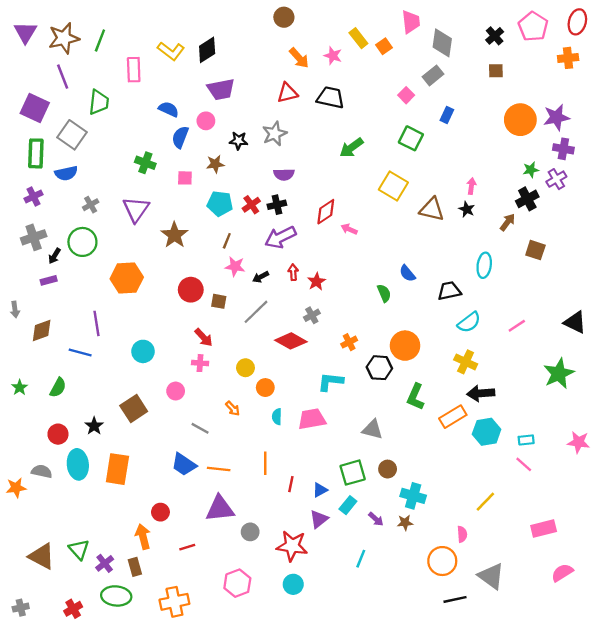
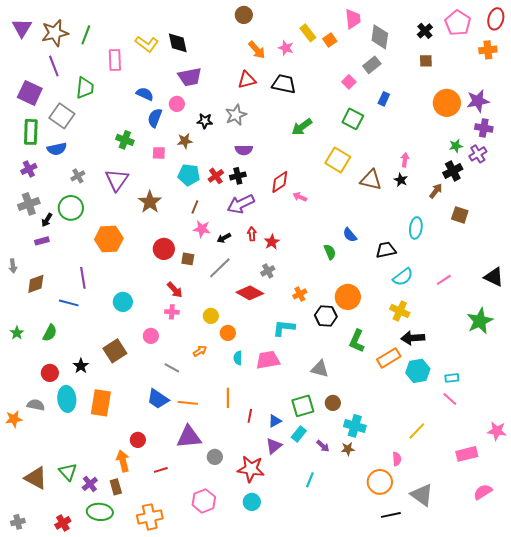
black diamond: (207, 50) -> (178, 43), turned -70
orange arrow: (233, 408) -> (200, 351), turned -80
pink star: (579, 442) -> (497, 431), moved

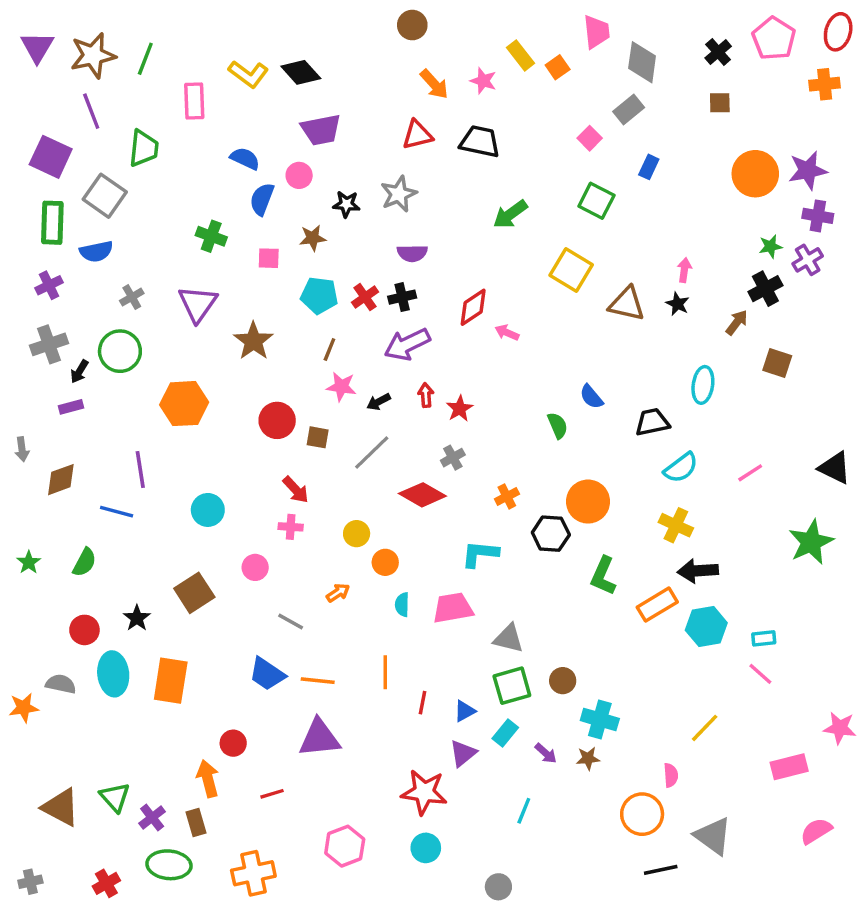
black diamond: (178, 43) -> (301, 72), turned -30
gray triangle: (320, 369) -> (509, 638), moved
gray circle: (215, 457) -> (498, 887), moved

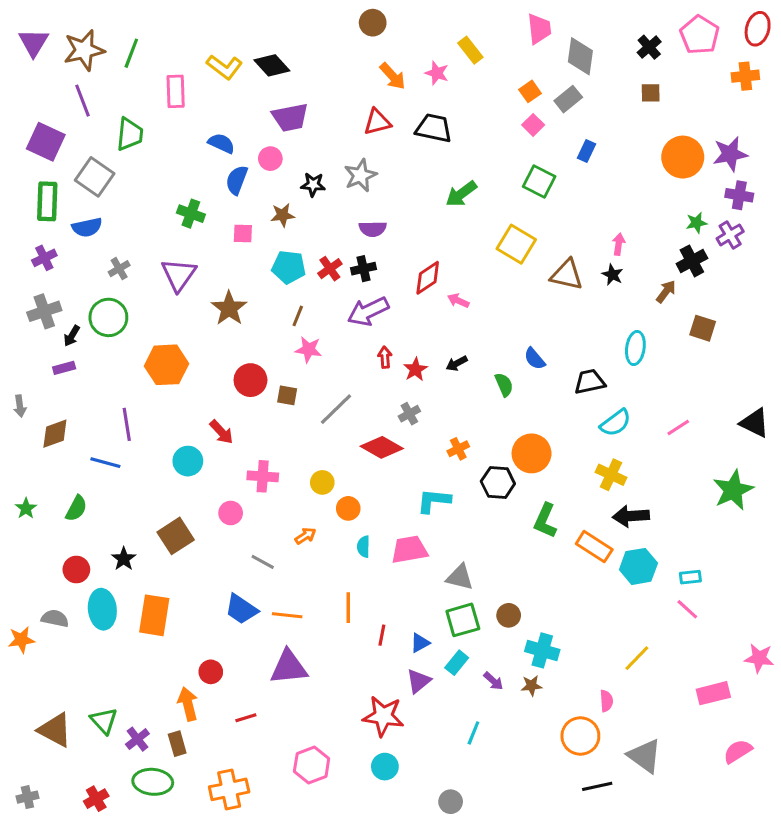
orange square: (558, 67) -> (530, 91), moved
black arrow: (378, 402) -> (457, 363), moved
red arrow: (296, 490) -> (221, 432), moved
pink cross: (291, 527) -> (263, 476), size x1.4
orange rectangle: (657, 605) -> (594, 547), turned 64

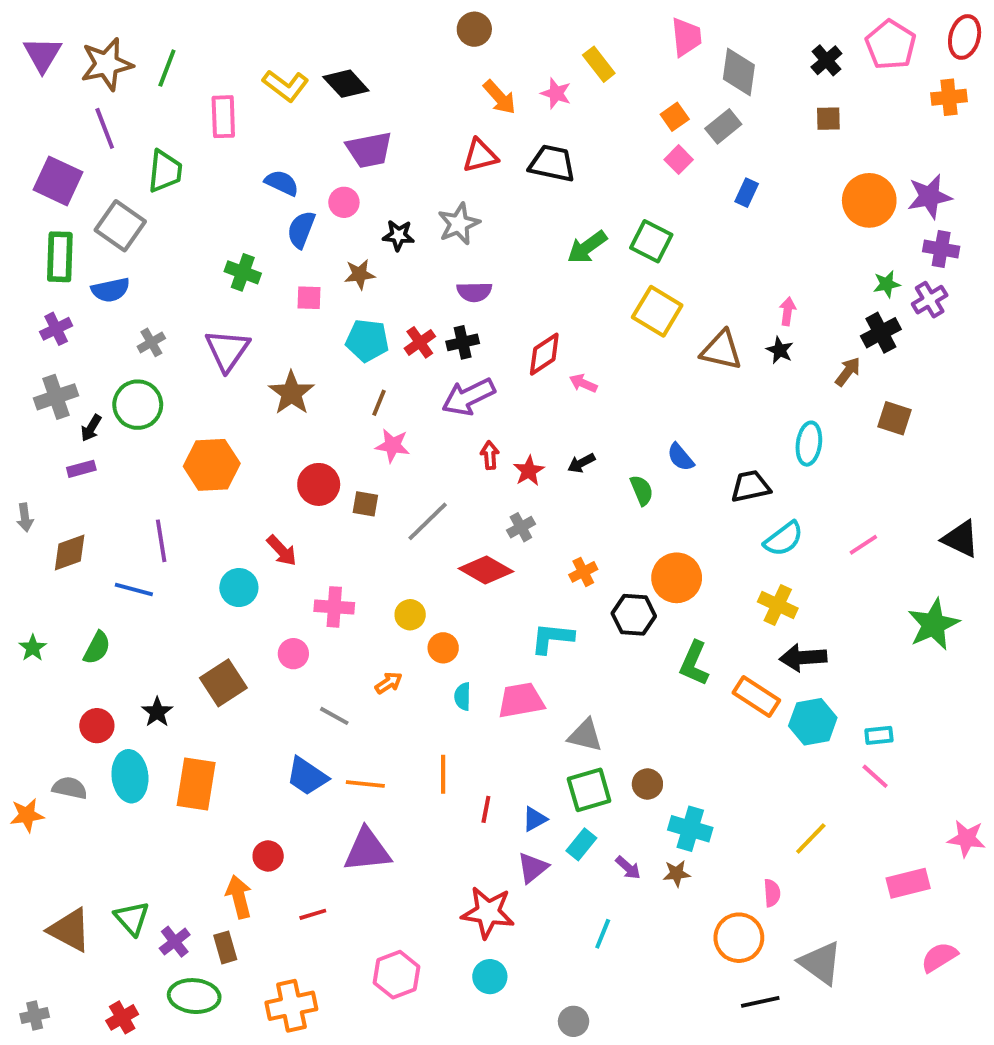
green square: (539, 182) -> (651, 241), moved

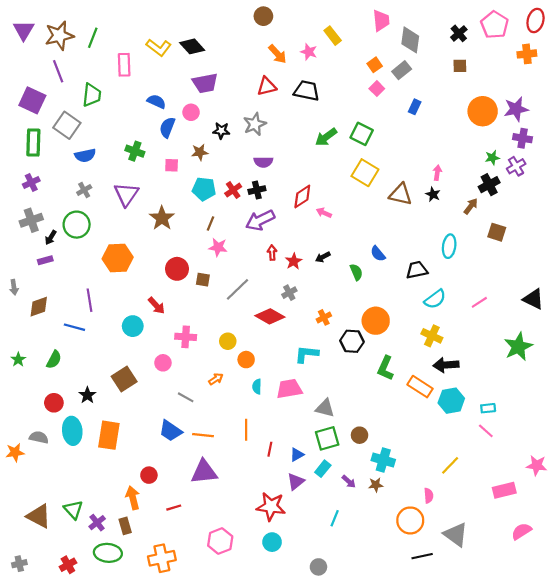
blue semicircle: (111, 290) -> (85, 155), moved

